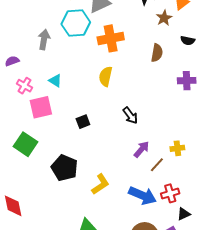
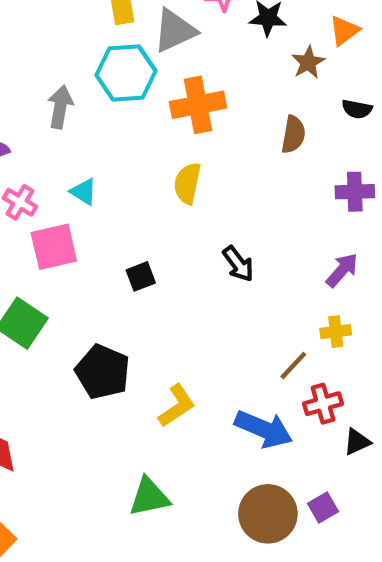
purple arrow: (141, 149) -> (342, 270), moved
red cross: (170, 193) -> (323, 404), moved
black triangle: (184, 214) -> (357, 442), moved

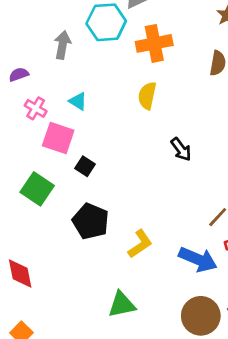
pink square: (54, 247) -> (58, 138), turned 32
black square: (141, 276) -> (85, 166), moved, turned -36

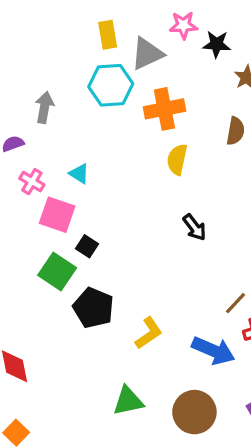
gray arrow: (62, 45) -> (44, 107), moved
yellow semicircle: (147, 96) -> (177, 159), moved
green square: (37, 189) -> (57, 272), moved
brown circle: (201, 316) -> (194, 412), moved

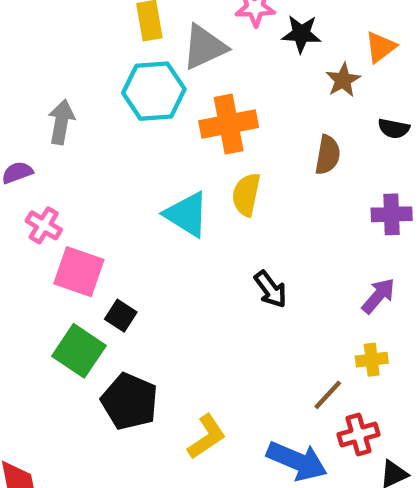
cyan triangle: (79, 174) -> (187, 214), moved, size x1.6

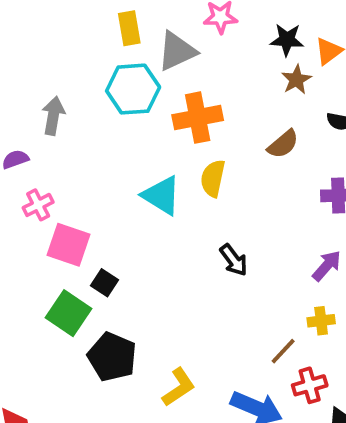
black star: (301, 34) -> (287, 40), moved
brown semicircle: (328, 155) -> (283, 144), turned 40
pink cross: (44, 225) -> (38, 205), turned 32

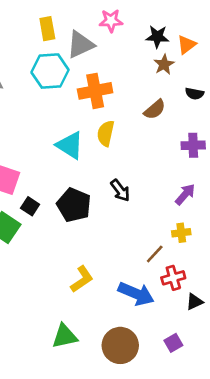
black pentagon: (112, 357) -> (74, 205), moved

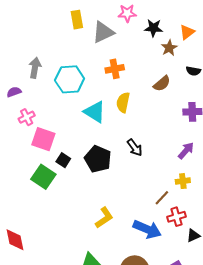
black star: (157, 37) -> (153, 28), moved
cyan hexagon: (50, 71) -> (70, 79), moved
orange cross: (95, 91) -> (115, 69), size x0.7

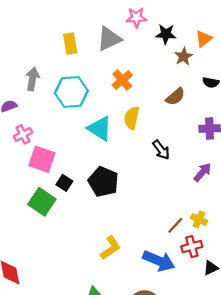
yellow rectangle: (77, 20) -> (70, 43), moved
orange cross: (115, 69) -> (122, 80), turned -30
black arrow: (135, 147) -> (161, 150), moved
yellow cross: (183, 181) -> (199, 219), moved, turned 32

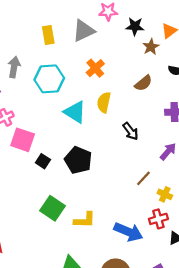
green square: (42, 202) -> (53, 208), moved
brown line: (175, 225) -> (143, 178), moved
yellow L-shape: (110, 248) -> (85, 220), turned 35

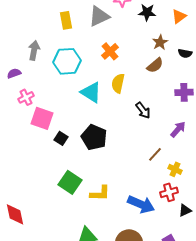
brown star: (151, 47) -> (160, 42), moved

